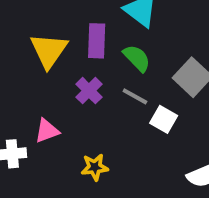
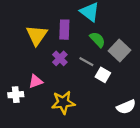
green semicircle: (137, 58) -> (97, 40), moved
yellow star: (95, 167) -> (63, 102), size x1.5

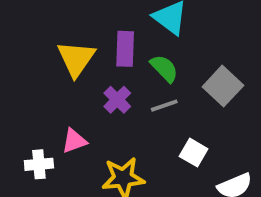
green semicircle: (97, 40) -> (164, 68), moved
gray line: (86, 62) -> (164, 106), turned -48
white square: (103, 75) -> (194, 153), moved

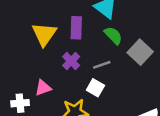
green semicircle: (164, 68) -> (113, 35), moved
white square: (194, 153) -> (95, 88), moved

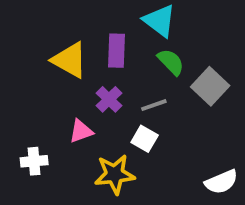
yellow triangle: (44, 34) -> (70, 60), turned -36
pink triangle: (43, 88) -> (81, 131), moved

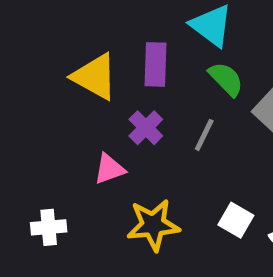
gray line: (154, 105) -> (204, 135), turned -45
white square: (145, 139) -> (236, 220), moved
white cross: (34, 161) -> (49, 227), moved

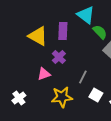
green semicircle: (226, 79) -> (100, 32), moved
gray line: (204, 135) -> (83, 77), moved
white cross: (49, 227) -> (19, 98), turned -32

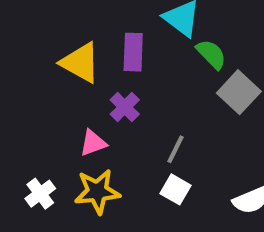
white square: (96, 95) -> (175, 189), moved
yellow star: (62, 97) -> (97, 191), moved

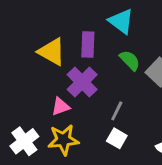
green semicircle: (211, 54) -> (130, 60), moved
purple cross: (125, 107) -> (82, 82), size x1.5
white cross: (40, 194) -> (24, 141), size x1.4

